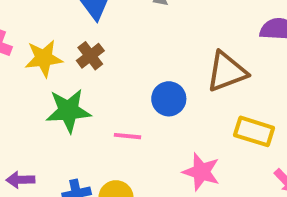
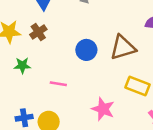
blue circle: (169, 99) -> (86, 50), moved
green star: (68, 111) -> (22, 65), size x0.6

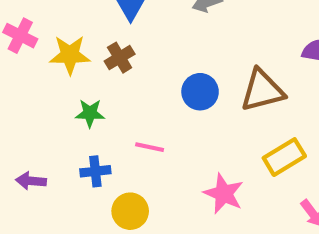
yellow rectangle: (137, 86) -> (284, 157), turned -55
blue cross: (24, 118) -> (95, 171), moved

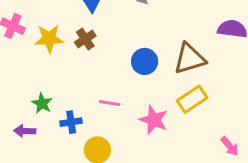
green star: (90, 113) -> (42, 103), moved, turned 30
yellow rectangle: (284, 157) -> (192, 99), moved
pink star: (224, 194) -> (154, 120), moved

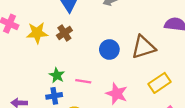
yellow rectangle: (192, 99) -> (159, 83), moved
green star: (42, 103) -> (57, 75), moved

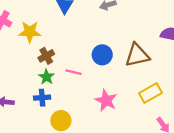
brown cross: (64, 33) -> (46, 56), moved
pink line: (83, 81) -> (73, 72), moved

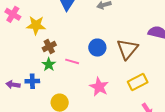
brown triangle: (137, 55) -> (127, 49), turned -40
blue cross: (42, 98) -> (32, 81), moved

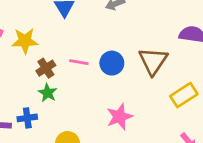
pink line: (72, 61) -> (79, 62), moved
yellow rectangle: (138, 82) -> (184, 95), moved
pink star: (99, 87) -> (119, 117), turned 30

